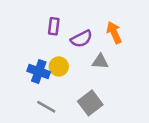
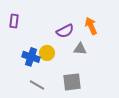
purple rectangle: (54, 26) -> (14, 21), moved
gray square: (90, 103) -> (72, 82), turned 30

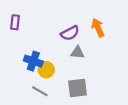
gray triangle: (80, 49) -> (77, 52), moved
yellow circle: (47, 53) -> (46, 70), moved

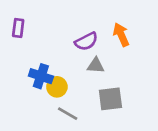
gray square: (77, 88) -> (110, 99), moved
gray line: (40, 91) -> (68, 114), moved

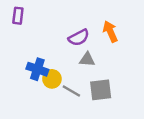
purple rectangle: (18, 28) -> (18, 16), moved
gray line: (68, 114) -> (71, 91), moved

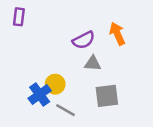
blue cross: (37, 69) -> (40, 95), moved, turned 35
gray line: (71, 91) -> (65, 110), moved

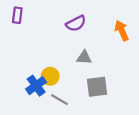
orange arrow: (117, 34) -> (122, 30), moved
purple semicircle: (84, 40) -> (76, 23), moved

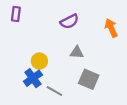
yellow circle: (50, 76) -> (39, 61), moved
gray square: (97, 87) -> (89, 79), turned 30

